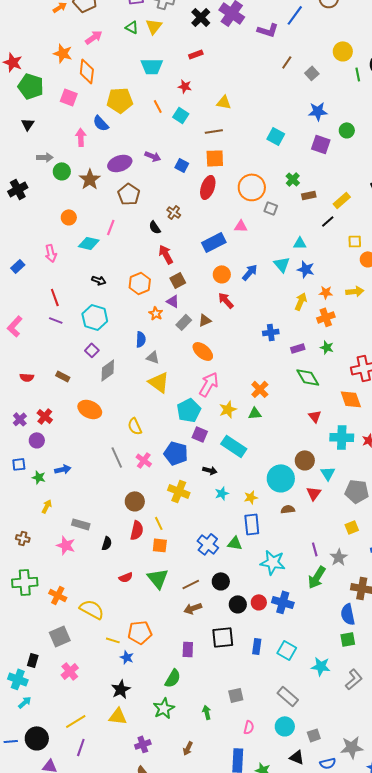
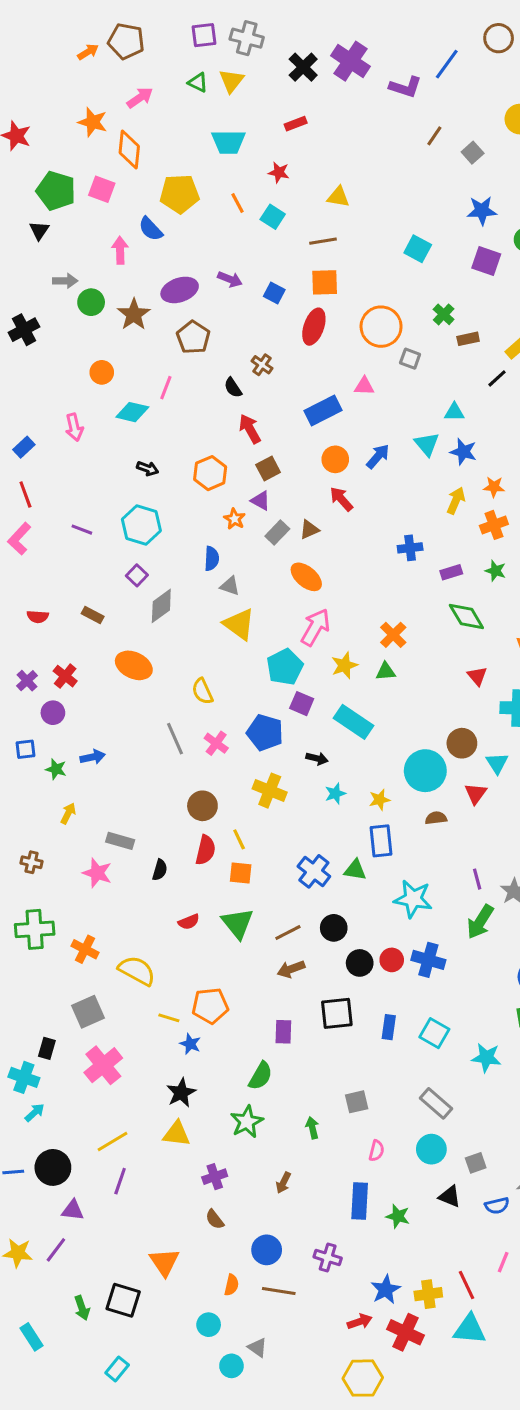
green pentagon: (31, 86) -> (56, 191), moved
red line: (55, 297) -> (25, 494), moved
pink cross: (70, 671) -> (103, 1065), size x1.4

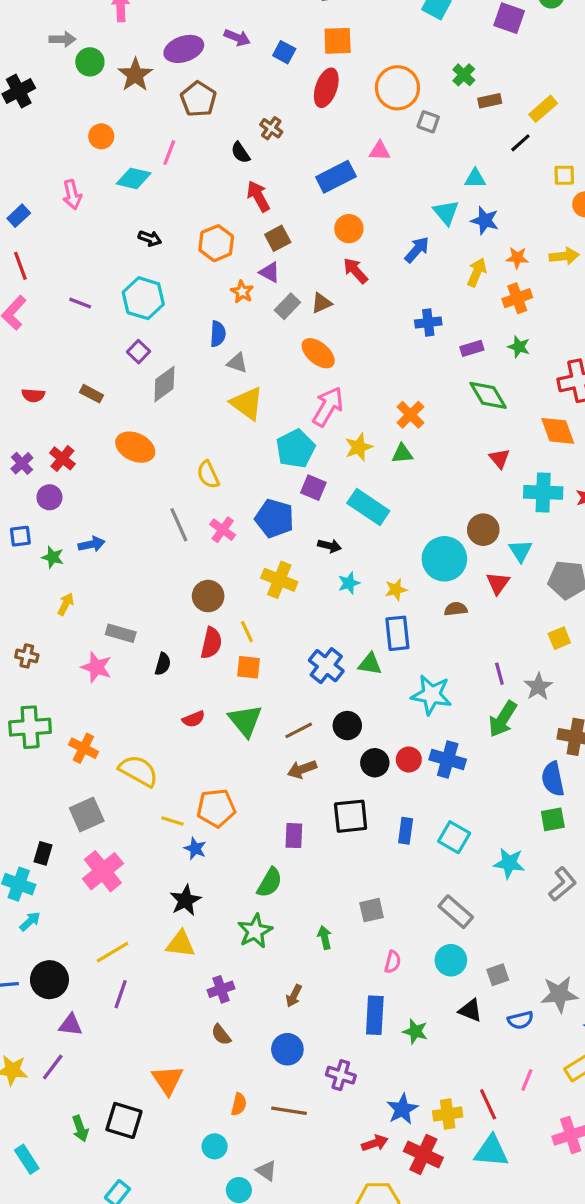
blue arrow: (378, 456) -> (417, 250), moved
blue circle: (267, 1250) -> (287, 1049), moved

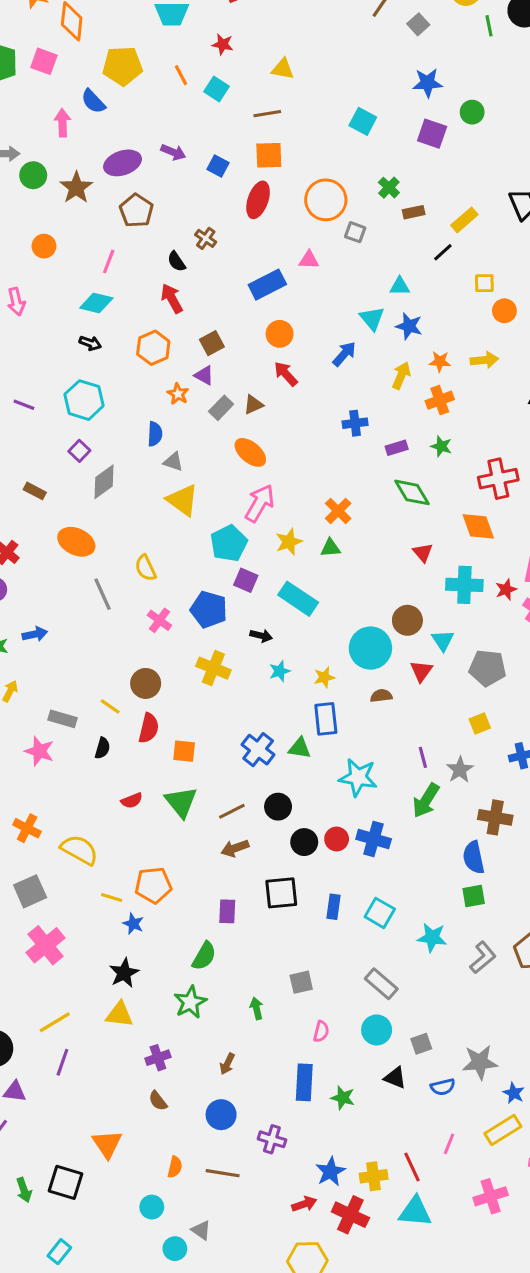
cyan diamond: (134, 178) -> (96, 303), moved
red arrow: (258, 196) -> (172, 298), moved
gray line: (179, 525) -> (102, 594), moved
yellow line: (247, 632) -> (110, 707), moved, turned -30

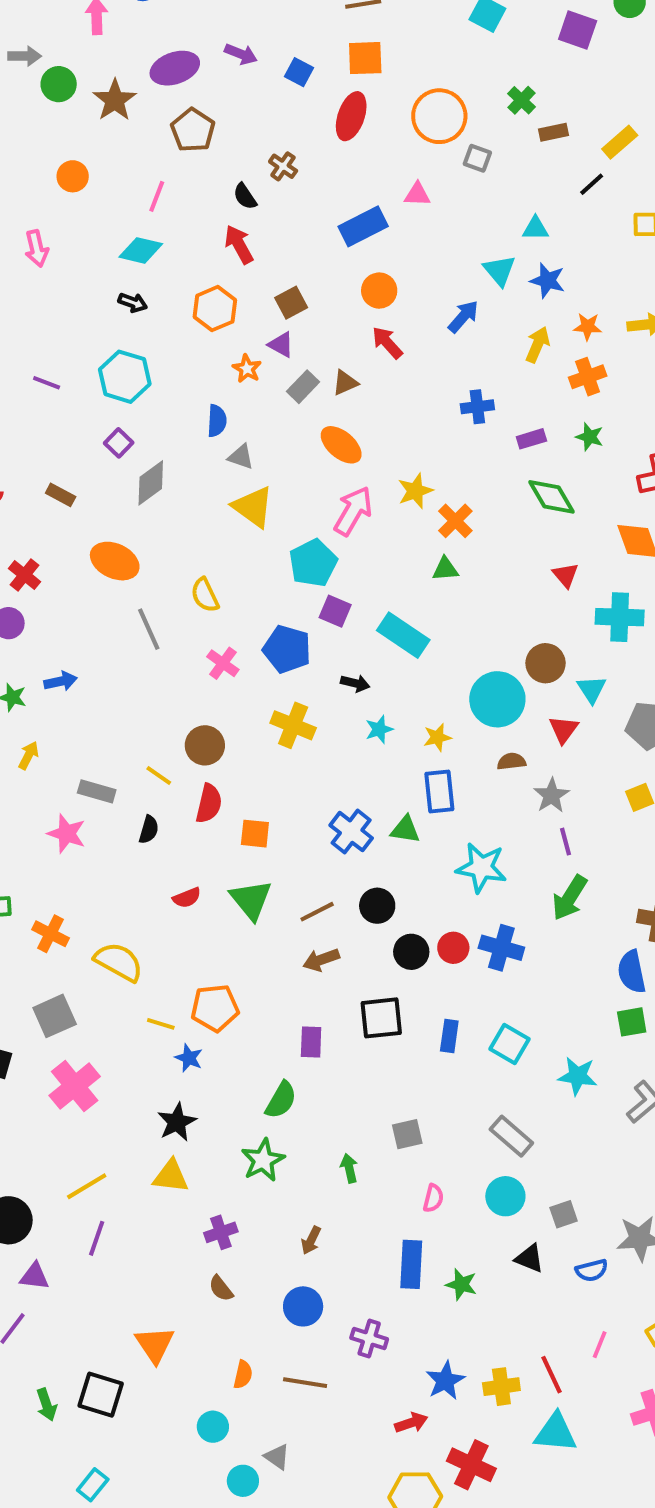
yellow star: (289, 542) -> (415, 491), moved
gray star: (460, 770) -> (552, 795), moved
red cross: (350, 1215) -> (471, 1465), moved

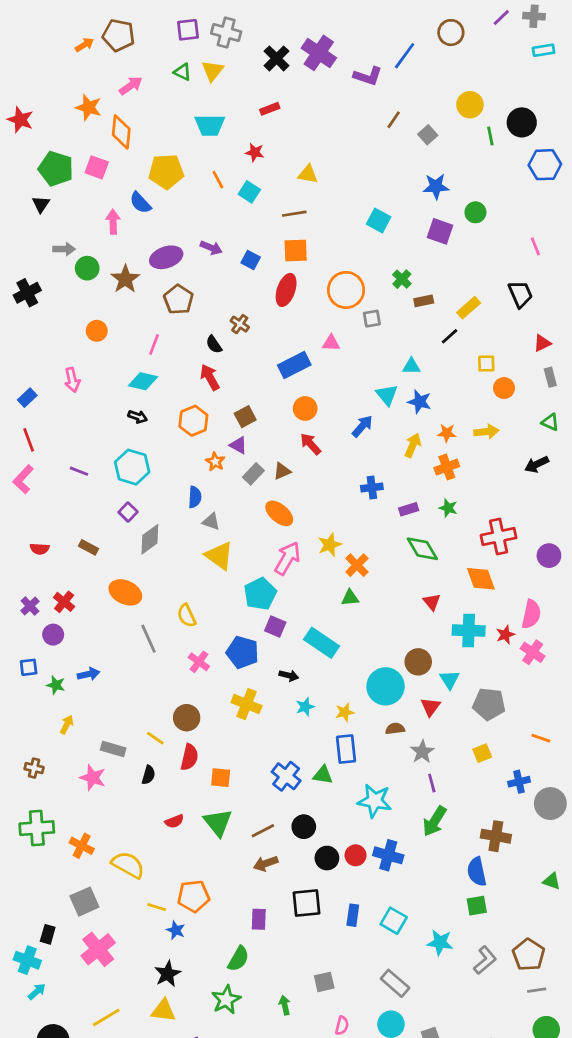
gray square: (477, 158) -> (372, 319), turned -30

